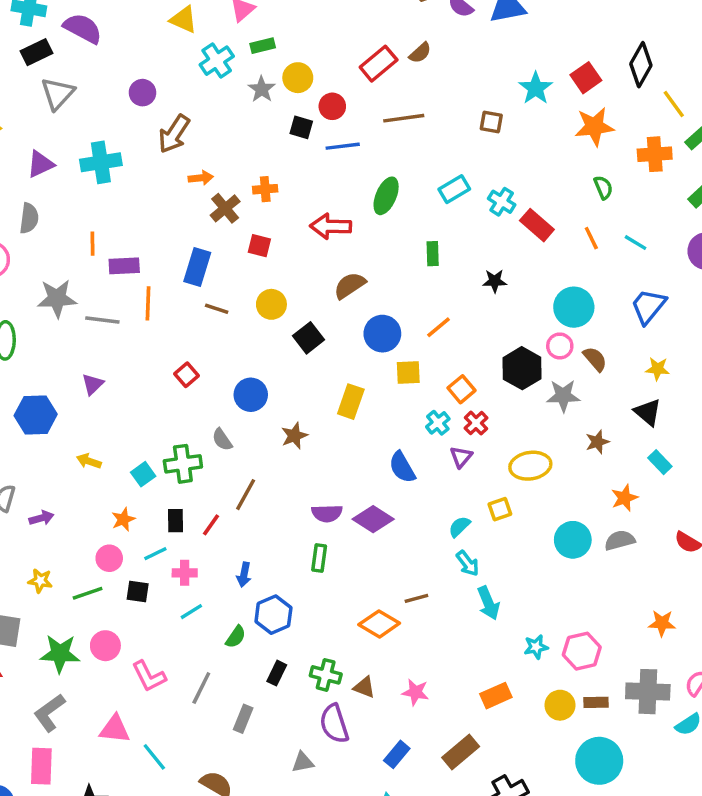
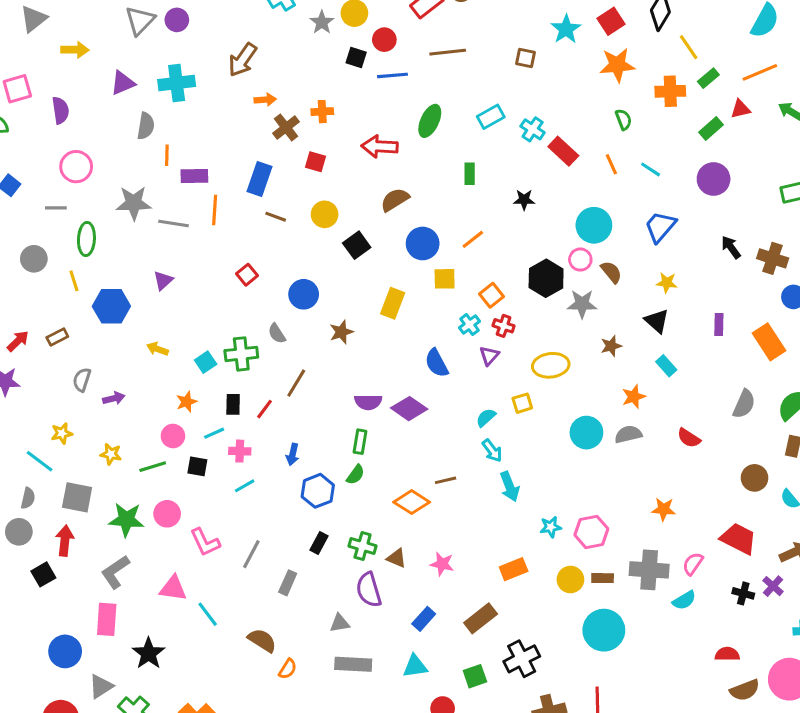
purple circle: (142, 93) -> (177, 20), moved
gray semicircle: (29, 218) -> (146, 126), moved
red cross: (476, 423) -> (504, 326), turned -30
green semicircle: (236, 637) -> (355, 475), moved

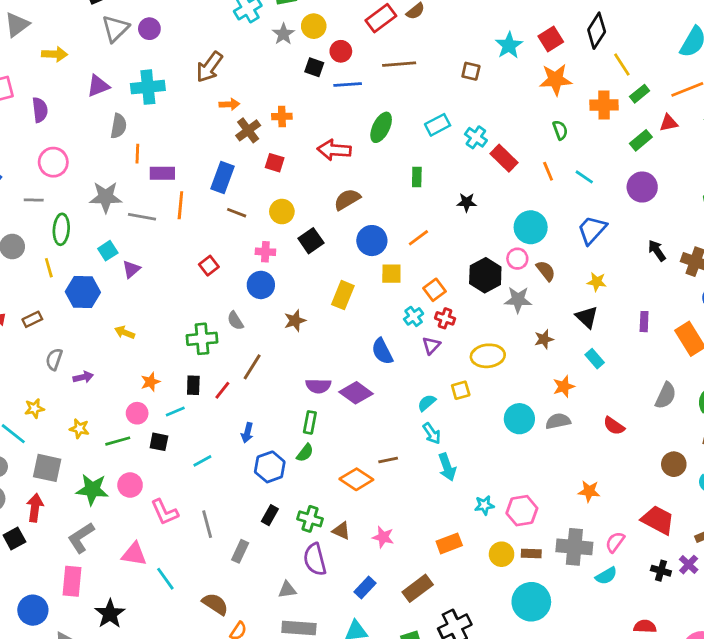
cyan square: (206, 362) -> (108, 251), moved
pink cross: (240, 451) -> (265, 252), moved
gray line: (251, 554) -> (207, 524), turned -44

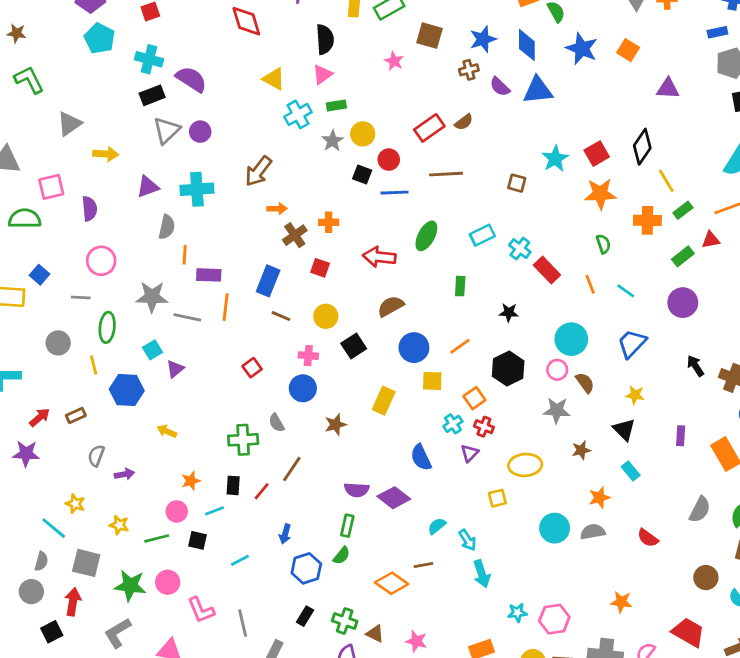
black hexagon: (485, 275) -> (508, 369), moved
cyan semicircle: (427, 403) -> (437, 526), moved
yellow star: (34, 408) -> (75, 504), turned 30

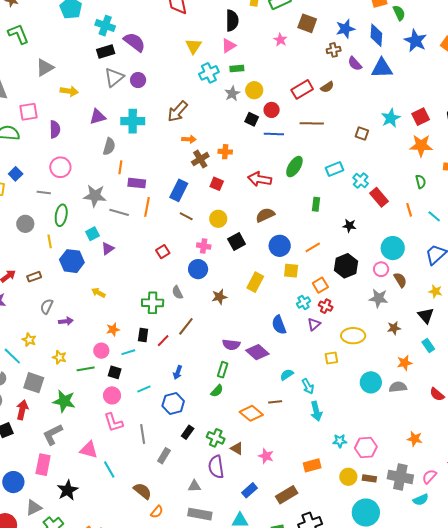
yellow triangle: (274, 79) -> (194, 46), turned 30
blue hexagon: (306, 568) -> (173, 404), moved
pink circle: (168, 582) -> (112, 395), moved

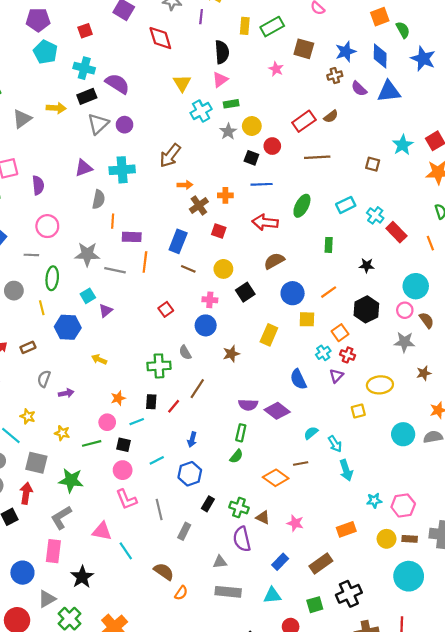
yellow arrow: (69, 91) -> (56, 108), moved
blue line: (274, 134) -> (262, 184), moved

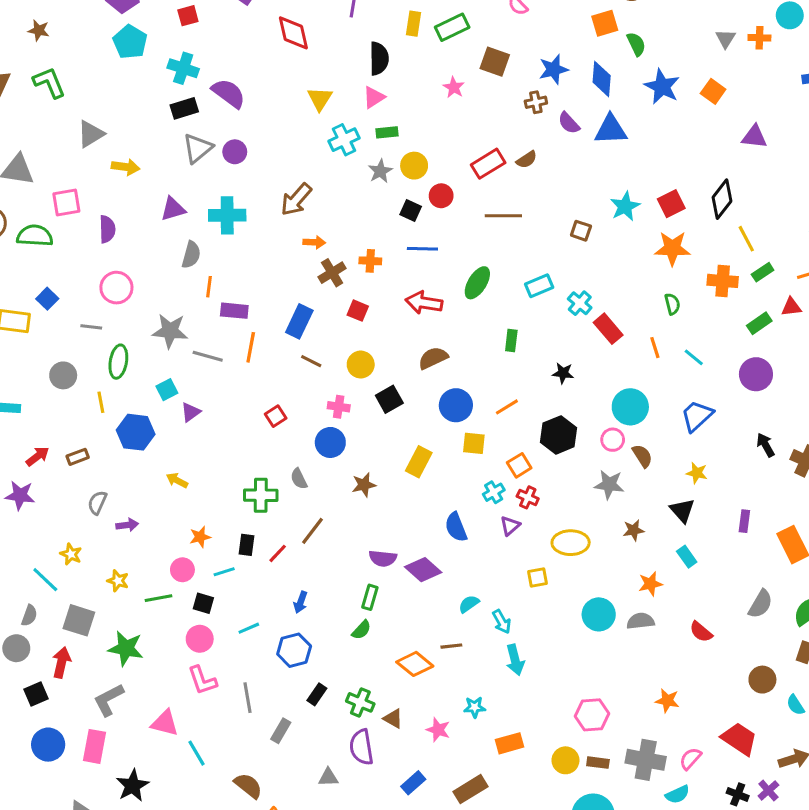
yellow arrow: (56, 108) -> (126, 167), moved
cyan star: (374, 500) -> (475, 707), moved
blue circle: (22, 573) -> (48, 745), moved

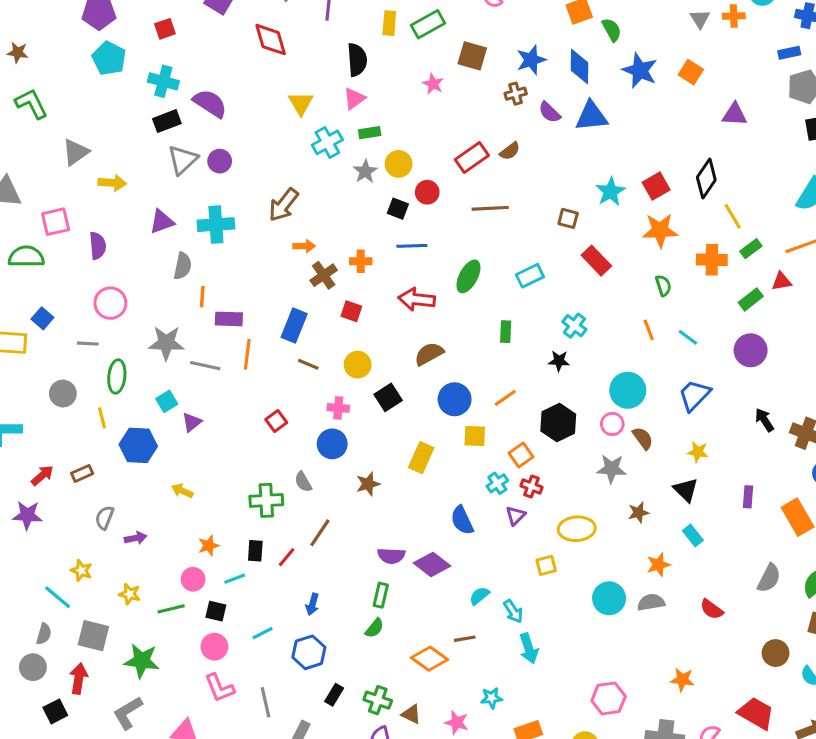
cyan cross: (580, 303) -> (574, 326), moved
red rectangle: (608, 329) -> (596, 261), moved

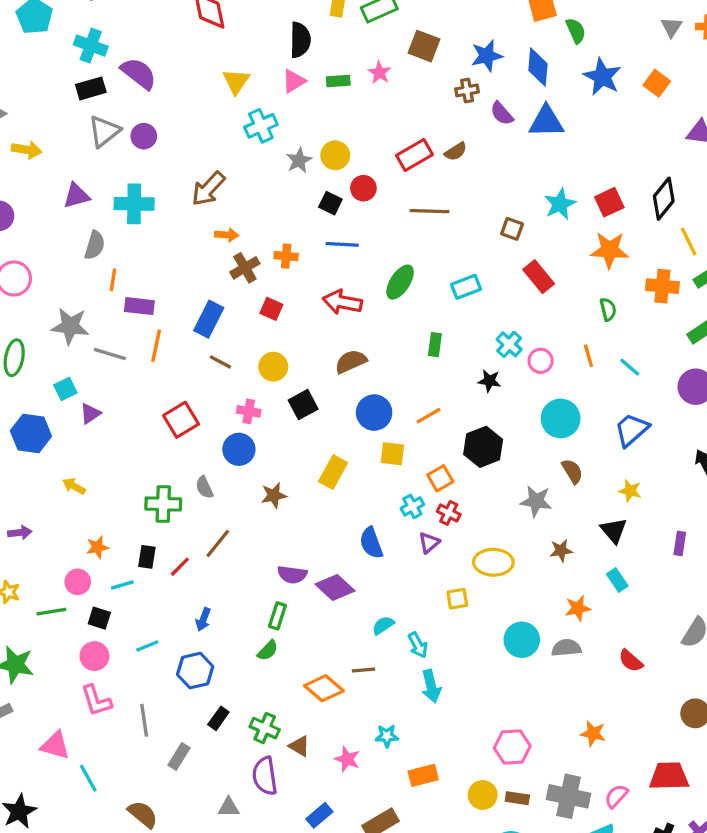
green rectangle: (370, 133) -> (338, 81), moved
red square: (276, 421) -> (181, 420), size x1.5
pink circle: (612, 424) -> (541, 361), moved
red trapezoid: (756, 713) -> (669, 776), turned -36

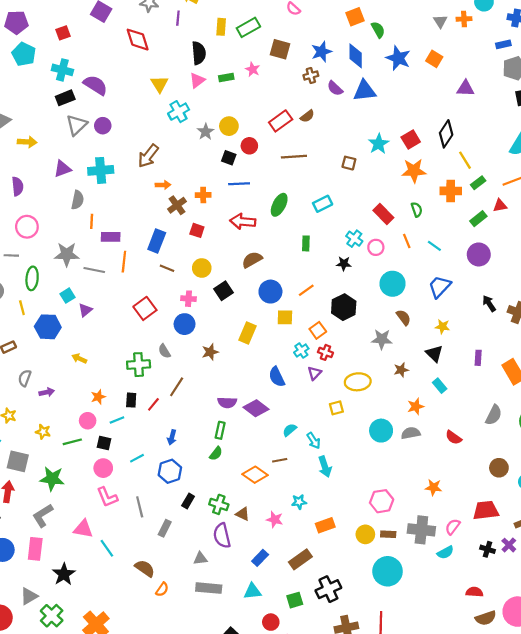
red rectangle: (539, 277) -> (383, 214), moved

